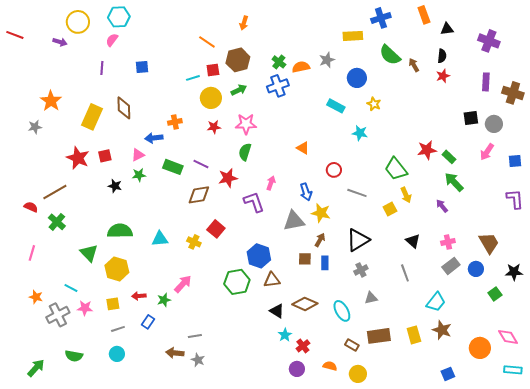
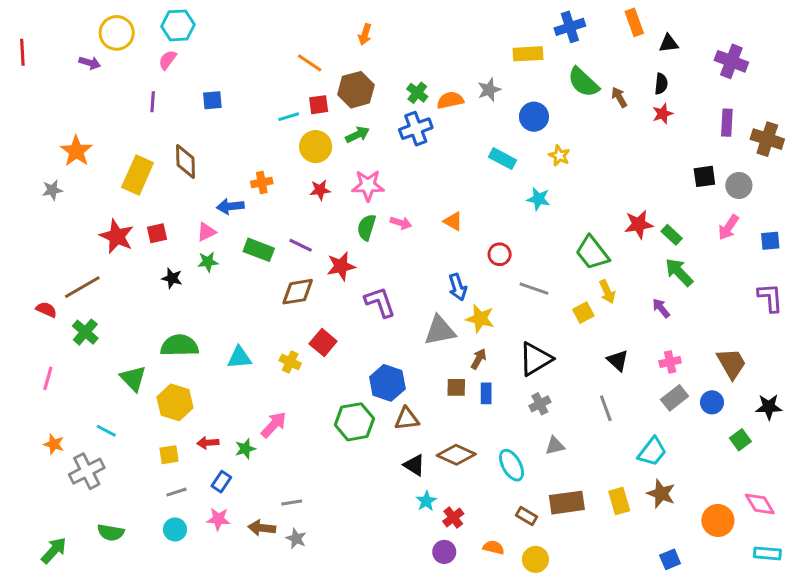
red line: (15, 35) -> (22, 52), turned 66
pink arrow: (271, 183) -> (401, 223), moved, turned 88
pink star: (85, 308) -> (218, 519), moved

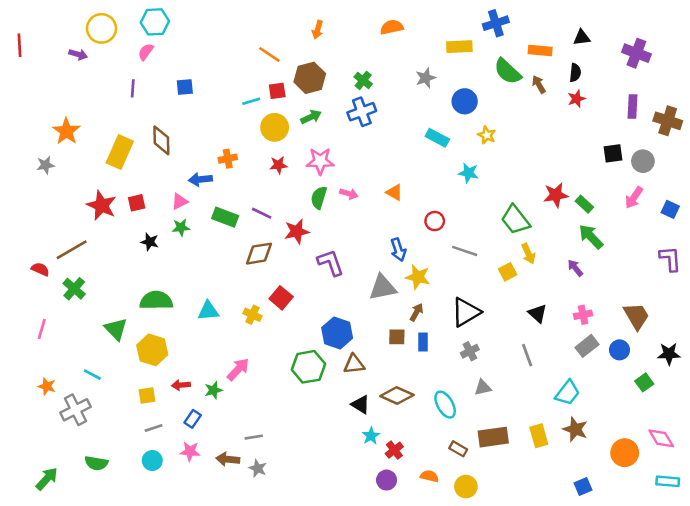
orange rectangle: (634, 22) -> (540, 51), moved, turned -65
orange semicircle: (450, 100) -> (392, 27), moved
blue square: (770, 241) -> (670, 209), turned 30

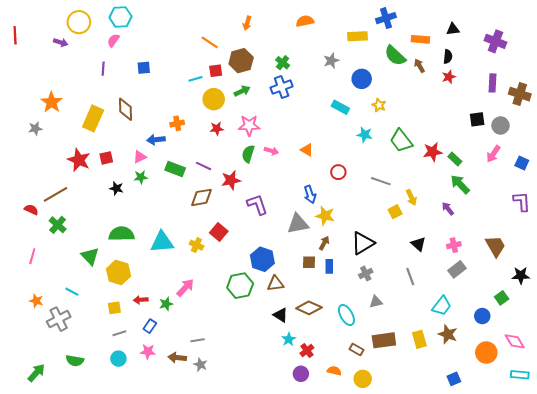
green trapezoid: (515, 220) -> (401, 141), moved
gray line: (465, 251) -> (381, 181), moved
cyan triangle: (208, 311) -> (162, 242), size x1.4
blue circle: (619, 350) -> (482, 316), moved

